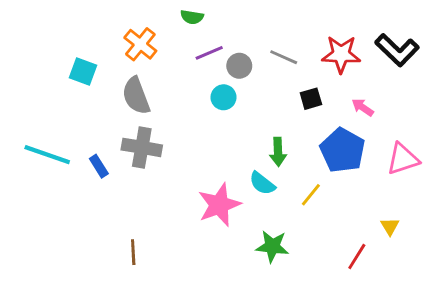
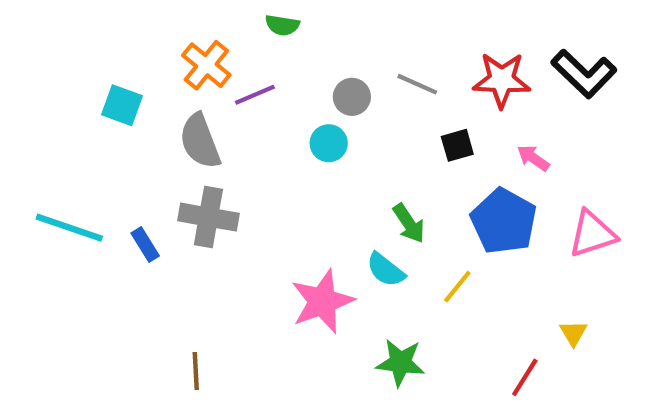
purple line: (209, 53) -> (255, 95), moved
green arrow: (278, 152) -> (409, 223), turned -32

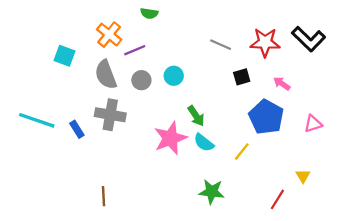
gray circle: (352, 97) -> (141, 80), moved
green arrow: (409, 223) -> (196, 116), moved
pink triangle: (592, 234) -> (313, 124), size x0.7
pink star: (322, 301) -> (170, 138), moved

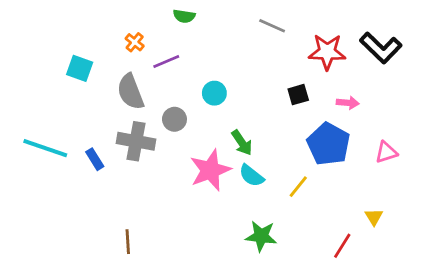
orange cross: (109, 35) -> (135, 42), size x0.6
gray line: (221, 45) -> (272, 26), moved
gray circle: (141, 80) -> (174, 119), moved
pink arrow: (282, 84) -> (348, 103), turned 150

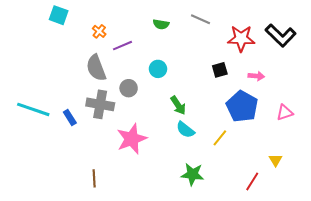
green semicircle: (184, 16) -> (161, 24), moved
cyan square: (80, 68) -> (59, 15), moved
pink star: (210, 170) -> (132, 139), moved

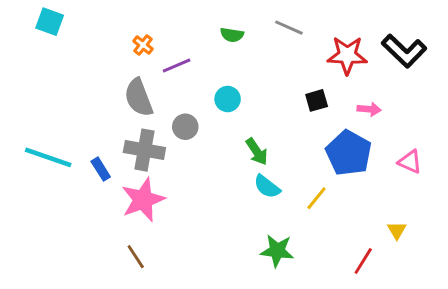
cyan square: (59, 15) -> (50, 22), moved
pink triangle: (285, 112) -> (410, 162), turned 42
pink star: (132, 139) -> (143, 200), moved
brown line: (94, 178) -> (136, 257), turned -30

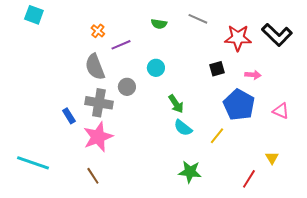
cyan line: (48, 157) -> (33, 163), moved

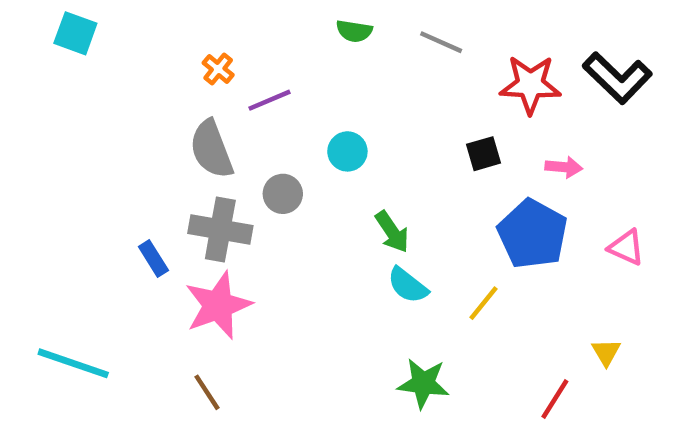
green semicircle: (159, 24) -> (354, 31), moved

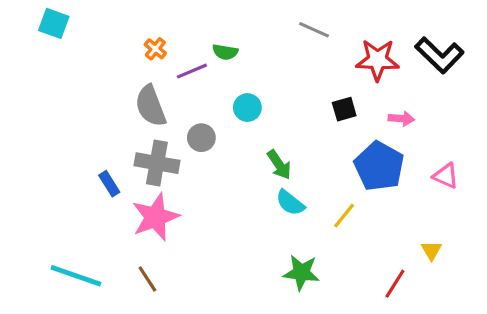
green semicircle: (354, 31) -> (225, 52), moved
cyan line: (73, 363) -> (76, 276), moved

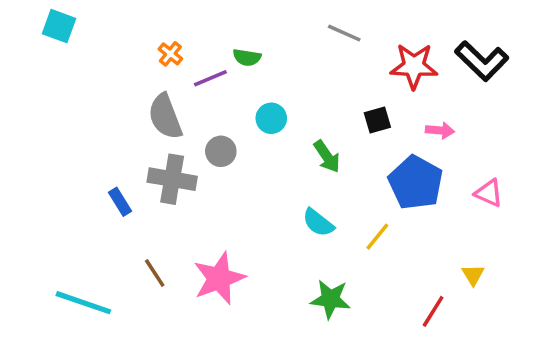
green arrow: (279, 165) -> (327, 157), moved
pink star: (155, 217) -> (219, 278), moved
brown line: (147, 279) -> (155, 273), moved

